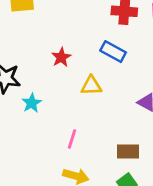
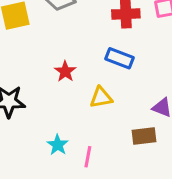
cyan star: (32, 103) -> (58, 145), moved
brown rectangle: (128, 151) -> (144, 136), moved

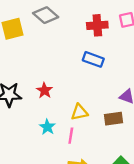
red star: (65, 71) -> (44, 90), moved
yellow triangle: (101, 97) -> (79, 112), moved

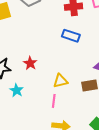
cyan star: (47, 127) -> (17, 90), moved

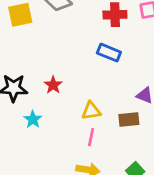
pink line: (54, 101) -> (91, 137), moved

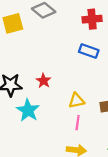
cyan star: (33, 119) -> (28, 110), size x1.5

